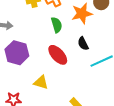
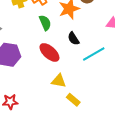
yellow triangle: (41, 82) -> (59, 81), moved

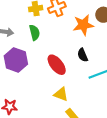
green semicircle: (45, 23) -> (34, 33), moved

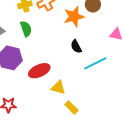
red ellipse: (57, 65) -> (39, 71), moved, turned -70

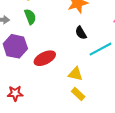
yellow triangle: (58, 88) -> (75, 74), moved

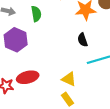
red ellipse: (45, 58) -> (28, 77), moved

